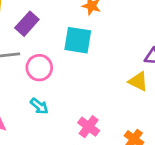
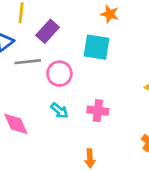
pink cross: (89, 127) -> (98, 111), moved, turned -30

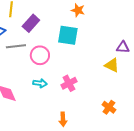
cyan arrow: (59, 111) -> (40, 83), turned -32
pink cross: (98, 111) -> (69, 83), turned -35

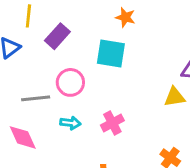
gray line: (16, 46) -> (36, 98), moved
yellow triangle: (112, 65) -> (175, 97), turned -35

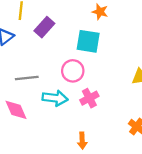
pink circle: (70, 82) -> (73, 71), moved
cyan arrow: (70, 123) -> (55, 98), size x1.5

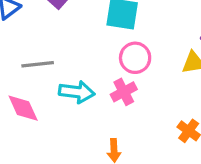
pink circle: (73, 71) -> (135, 58), moved

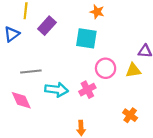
pink circle: (135, 58) -> (106, 68), moved

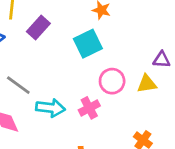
cyan square: (86, 38) -> (88, 44), turned -35
gray line: (31, 71) -> (18, 85), turned 42

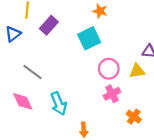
cyan arrow: (50, 108) -> (59, 104), moved, turned 60
pink cross: (89, 108) -> (112, 94), moved

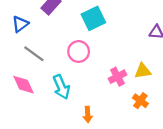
blue triangle: (13, 34) -> (20, 24), moved
pink circle: (109, 69) -> (79, 51), moved
yellow triangle: (137, 71) -> (143, 71), moved

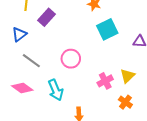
cyan square: (93, 18) -> (107, 29), moved
yellow triangle: (143, 71) -> (127, 76), turned -35
pink diamond: (24, 85) -> (22, 88), turned -30

